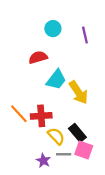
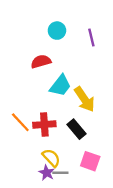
black rectangle: (77, 133) -> (76, 129), moved
yellow semicircle: (56, 136) -> (51, 158), moved
gray line: (64, 154) -> (60, 173), moved

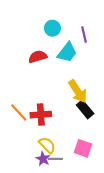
cyan trapezoid: (60, 86) -> (67, 52), moved
black rectangle: (76, 129) -> (85, 109), moved

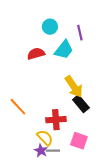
red cross: (41, 115) -> (56, 120), moved

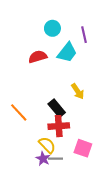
yellow arrow: (74, 87) -> (78, 91), size x0.7
black rectangle: (81, 104) -> (57, 108), moved

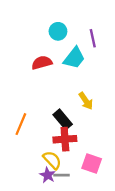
orange line: (19, 112) -> (21, 124), turned 66

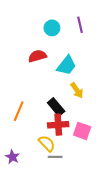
purple line: (93, 38) -> (80, 25), moved
cyan trapezoid: (74, 58) -> (66, 65), moved
pink square: (92, 164) -> (82, 131), moved
purple star: (48, 175) -> (12, 157), moved

